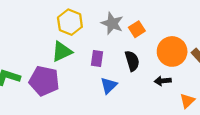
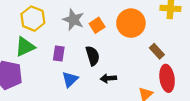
orange circle: (172, 51) -> (131, 23), moved
black arrow: (163, 81) -> (108, 78), moved

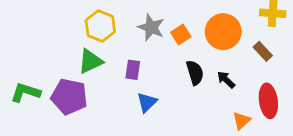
brown rectangle: (157, 51) -> (263, 51), moved
black semicircle: (93, 56) -> (195, 73), moved
black arrow: (108, 78) -> (226, 80), moved, turned 49

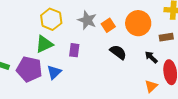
brown rectangle: (263, 51) -> (166, 37), turned -56
black semicircle: (195, 73) -> (118, 52), turned -36
black arrow: (226, 80) -> (151, 57), moved
blue triangle: (147, 102) -> (54, 72), moved

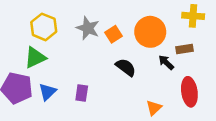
purple rectangle: (74, 50) -> (82, 93), moved
black arrow: (151, 57) -> (166, 62), moved
orange triangle: (151, 86) -> (154, 108), moved

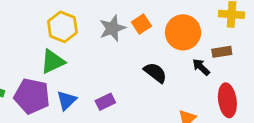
gray star: (88, 28) -> (112, 28), turned 30
orange square: (114, 34) -> (141, 24), moved
purple rectangle: (82, 93) -> (105, 102), turned 56

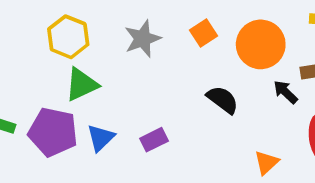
yellow hexagon: (62, 27) -> (68, 37), moved
gray star: (112, 28) -> (143, 39), moved

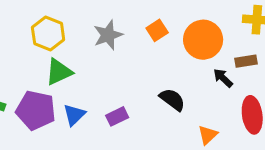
black semicircle: (223, 100) -> (172, 99), moved

